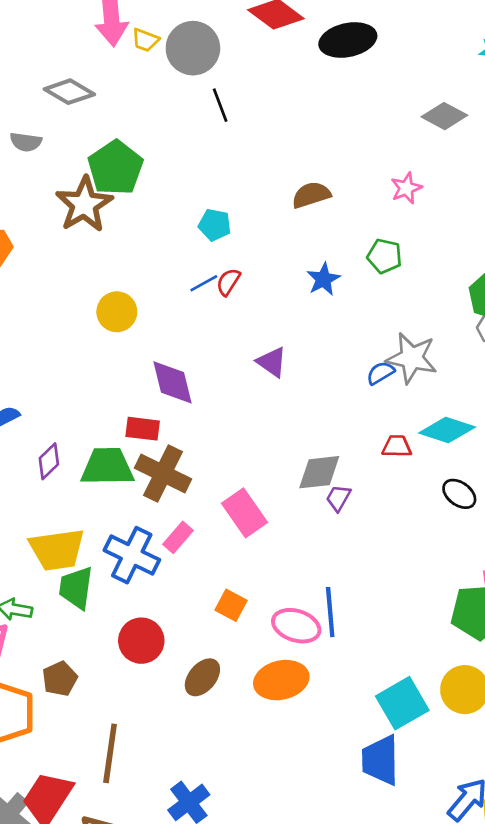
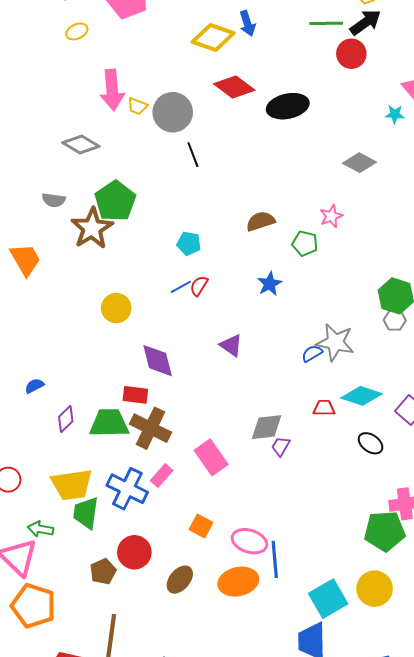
gray semicircle: (26, 142) -> (54, 200), moved
green pentagon: (385, 256) -> (305, 243), moved
blue line: (330, 612) -> (275, 559), moved
brown pentagon: (60, 679) -> (103, 571), moved

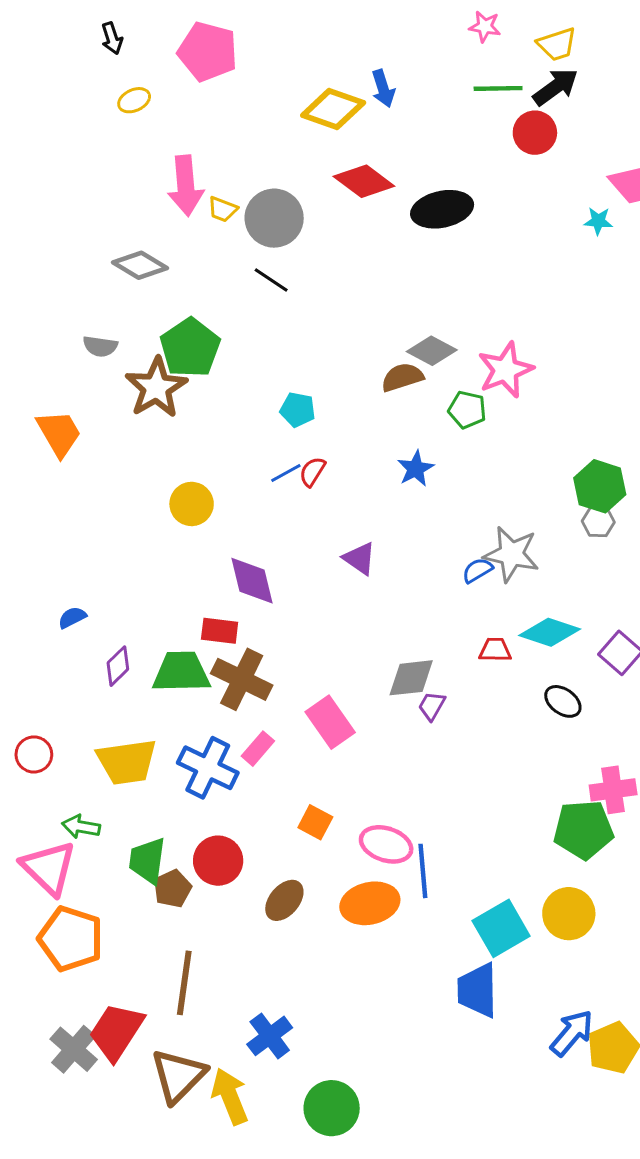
black line: (193, 155) -> (271, 280), moved, turned -35
gray diamond: (359, 163) -> (432, 351), moved
pink star: (331, 216) -> (505, 370), size x1.6
green trapezoid: (86, 513) -> (147, 861), moved

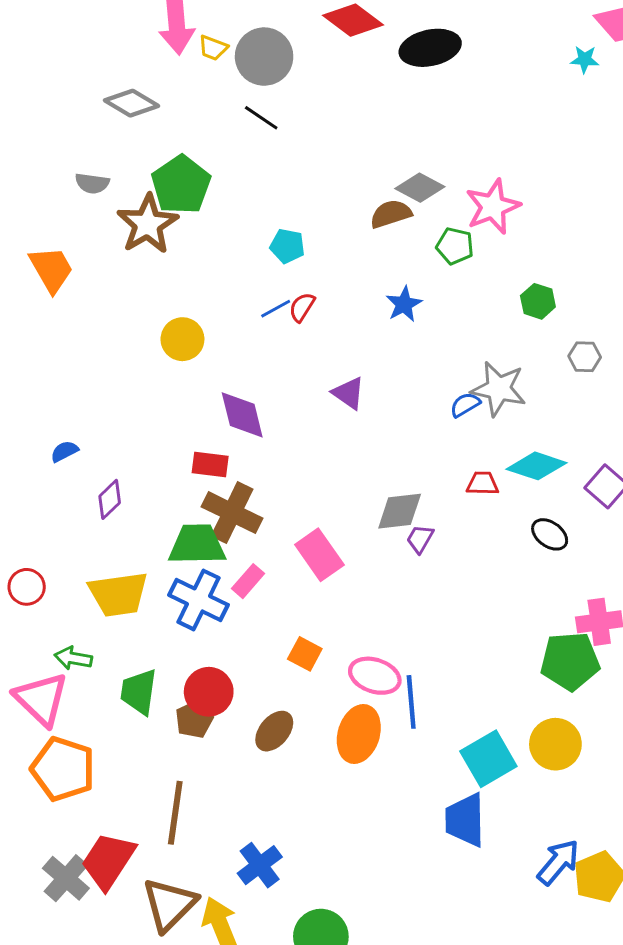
green hexagon: (600, 486) -> (538, 301), moved, size x0.7
green trapezoid: (181, 672) -> (197, 545), moved
brown pentagon: (172, 889) -> (194, 719), moved
orange ellipse: (370, 903) -> (359, 734), turned -60

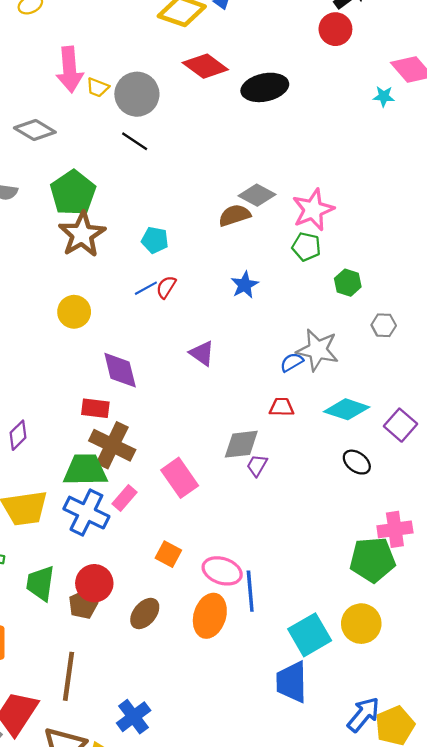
brown star: (148, 224) -> (82, 234), moved
green pentagon: (455, 246) -> (306, 247), moved
red trapezoid: (483, 483) -> (282, 407), moved

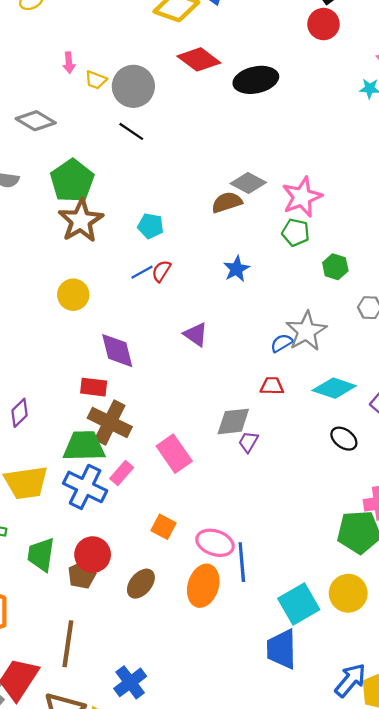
pink arrow: (70, 69) -> (69, 63), size x0.5
gray star: (318, 350) -> (306, 331), turned 30

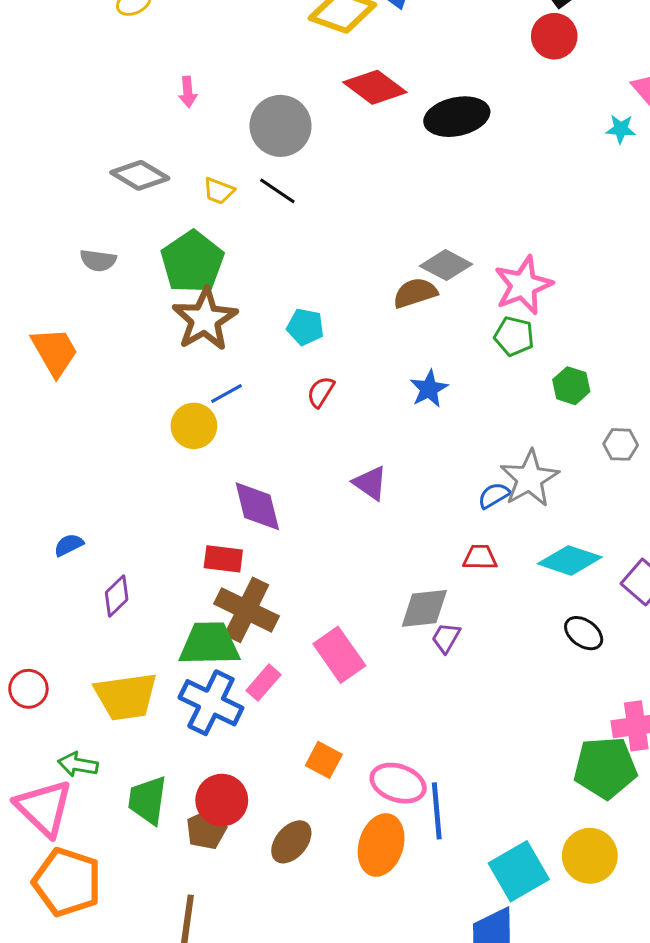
yellow trapezoid: (96, 80) -> (219, 191), moved
blue line: (142, 272) -> (226, 393), moved

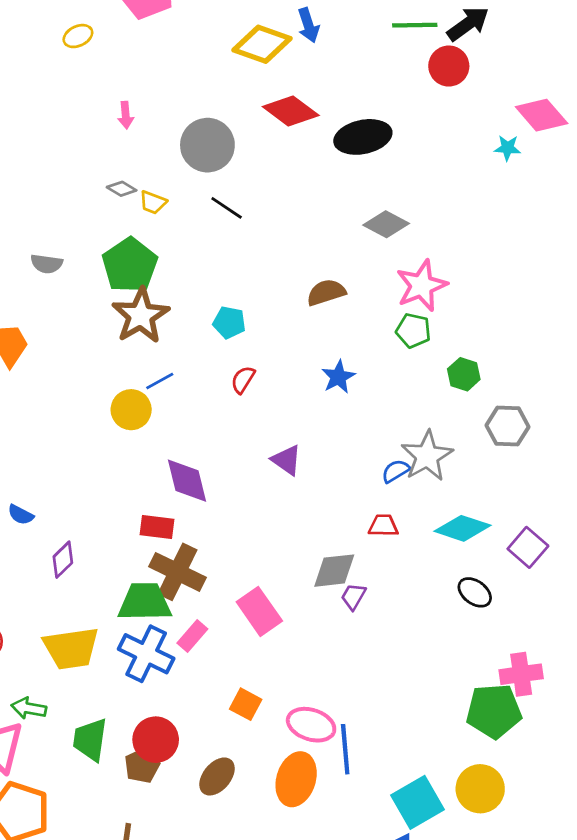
gray diamond: (140, 175) -> (122, 189), moved, size x0.6
black line: (277, 191) -> (227, 208), moved
gray diamond: (446, 265) -> (386, 224), moved
gray hexagon: (621, 444) -> (507, 426), size x1.4
blue semicircle: (69, 545) -> (21, 515), turned -125

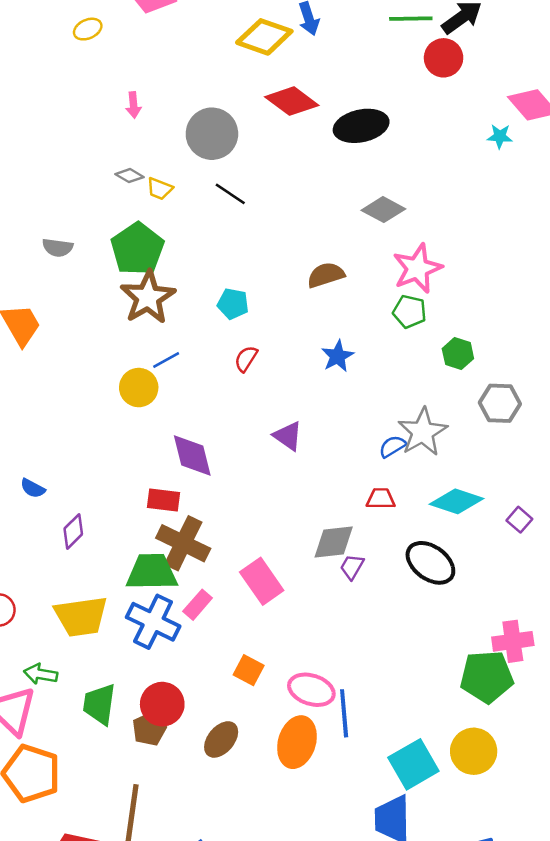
purple square: (528, 547) -> (519, 520), size x0.7
black ellipse: (475, 592) -> (430, 563), moved, size x1.5

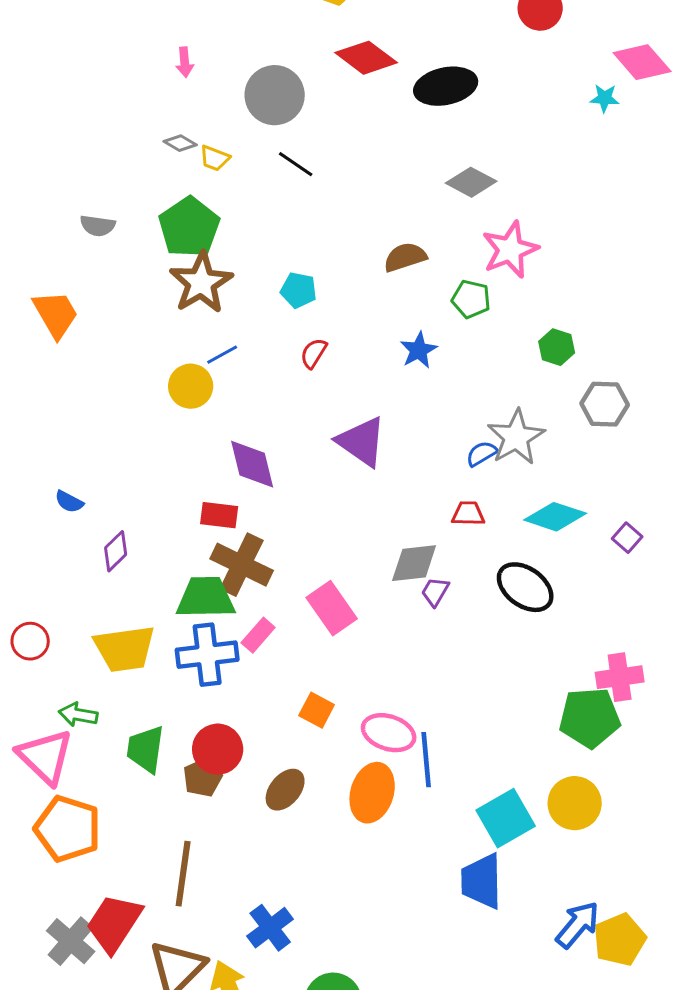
green pentagon: (410, 312) -> (471, 299), moved
purple triangle: (288, 436) -> (362, 442), size x1.5
blue cross: (153, 622) -> (207, 655), turned -33

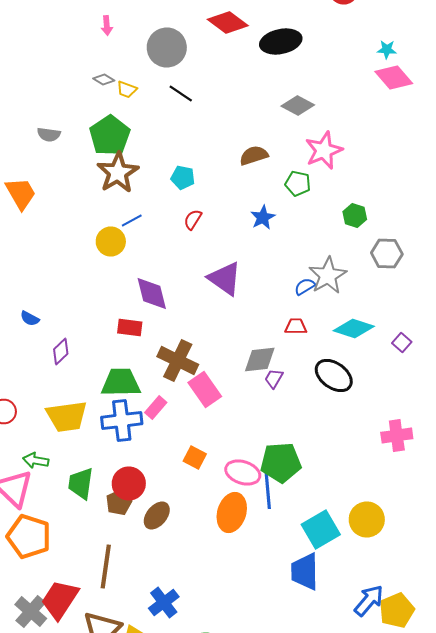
pink diamond: (642, 62) -> (394, 78), moved
brown cross: (242, 565) -> (178, 360), moved
green pentagon: (590, 718) -> (281, 462), moved
brown ellipse: (285, 790) -> (157, 516), moved

